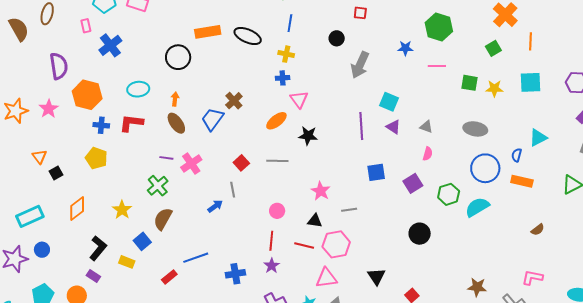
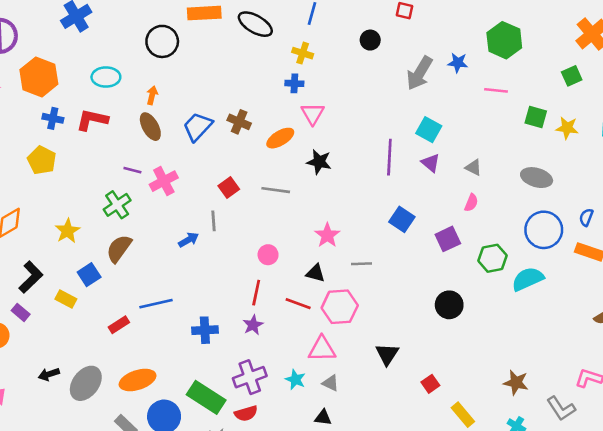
gray arrow: (360, 65) -> (419, 73), moved
brown cross: (234, 101) -> (239, 122), moved, turned -30
blue square: (376, 172) -> (402, 219), turned 36

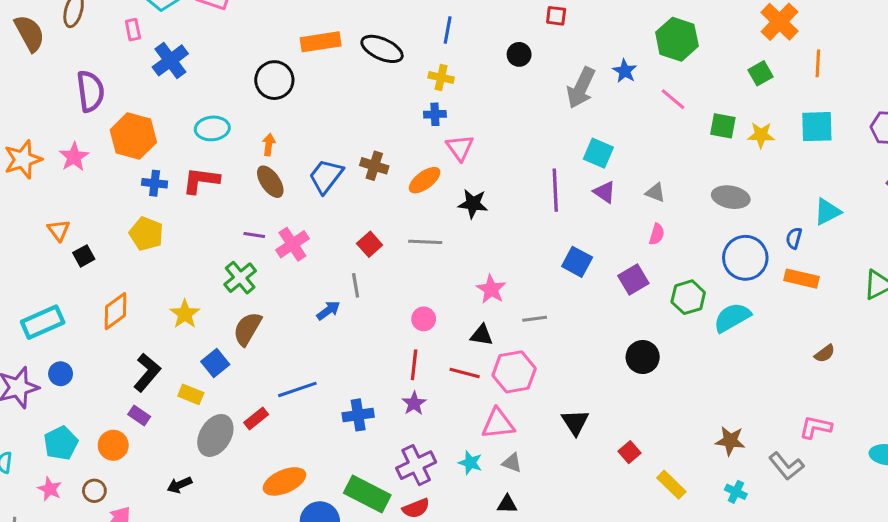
blue star: (458, 63) -> (625, 71), turned 30
pink line: (496, 90) -> (673, 99), turned 40
gray ellipse: (86, 383) -> (215, 435), moved

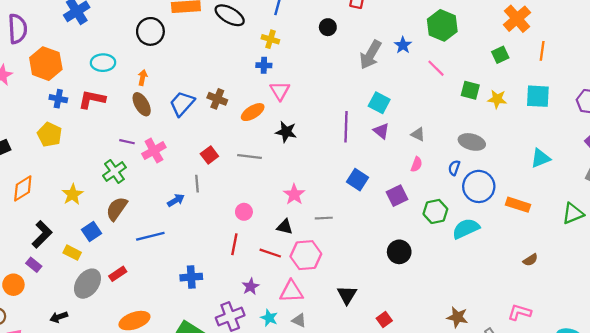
blue semicircle: (794, 238) -> (454, 168), moved
blue line: (297, 389) -> (150, 236), moved
purple star: (414, 403) -> (251, 286), moved

